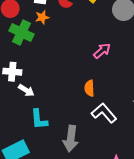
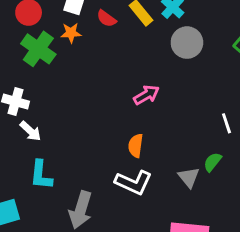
orange semicircle: (89, 88) -> (136, 146), moved
white L-shape: (104, 113) -> (134, 182), turned 145

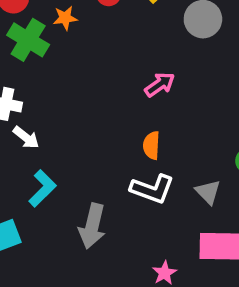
cyan L-shape: (41, 175) -> (42, 188), turned -136
gray triangle: (189, 177) -> (208, 192), moved

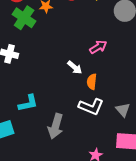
white arrow: (26, 137) -> (75, 67), moved
cyan L-shape: (42, 188) -> (28, 103), turned 30

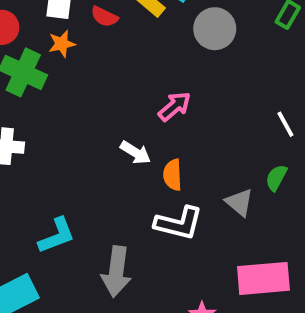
gray triangle: (123, 110) -> (239, 202), moved

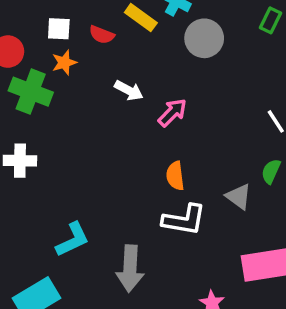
white arrow: (136, 153) -> (129, 90), moved

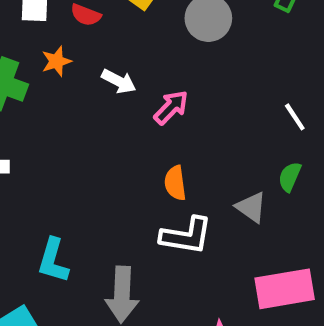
orange star: (64, 63) -> (56, 61), moved
cyan L-shape: (73, 240) -> (53, 260), turned 132

